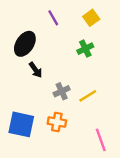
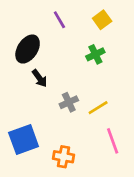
orange cross: (57, 122) -> (63, 157), moved
blue square: (21, 124) -> (24, 139), turned -32
pink line: (101, 140) -> (113, 141), moved

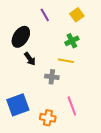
gray cross: (69, 102) -> (52, 77), turned 32
yellow line: (98, 108) -> (66, 61), moved, turned 42
pink line: (113, 141) -> (72, 106), moved

